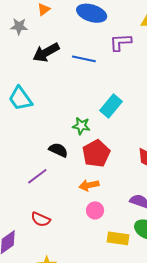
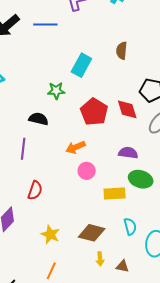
red pentagon: (96, 153) -> (94, 112), moved
purple line: (37, 176) -> (23, 149), turned -35
red semicircle: (41, 219) -> (35, 190), turned -84

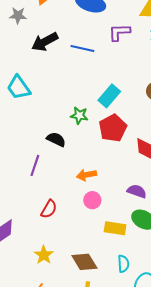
red pentagon: (94, 112) -> (113, 128), moved
red semicircle: (35, 190) -> (49, 209), moved
brown diamond: (92, 233) -> (84, 262), turned 32

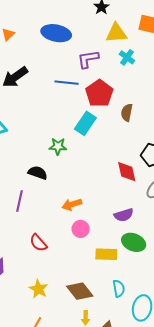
blue line: (82, 49) -> (67, 83), moved
red pentagon: (113, 128) -> (99, 93), moved
purple semicircle: (137, 191) -> (124, 215), turned 150
red semicircle: (49, 209) -> (38, 243), turned 114

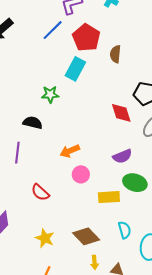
blue line: (67, 83) -> (53, 30), turned -45

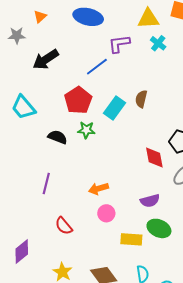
red pentagon: (86, 38) -> (78, 100), moved
brown semicircle: (115, 54) -> (141, 99), moved
black semicircle: (33, 123) -> (58, 137), moved

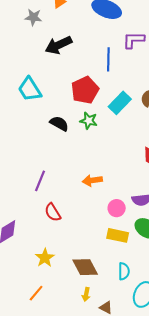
blue line: (97, 67) -> (108, 59), turned -60
purple line: (46, 184) -> (40, 181), moved
pink circle: (106, 213) -> (117, 208), moved

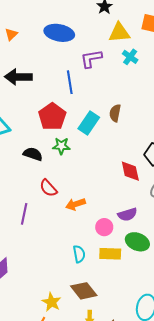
black arrow: (59, 45) -> (18, 77), turned 36
red semicircle: (53, 212) -> (48, 188), moved
yellow star: (45, 258) -> (51, 302), moved
cyan semicircle: (124, 271) -> (79, 254), moved

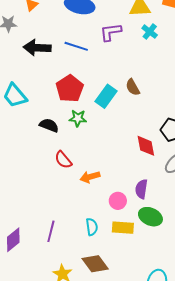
blue line: (70, 82) -> (76, 46), moved, turned -65
brown semicircle: (115, 113) -> (133, 87), turned -42
purple line: (24, 214) -> (51, 231), moved
purple semicircle: (127, 214) -> (141, 189), turned 114

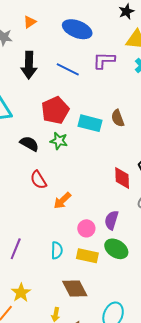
black arrow: (37, 48) -> (29, 65), turned -100
cyan rectangle: (106, 96) -> (90, 123), turned 60
orange arrow: (90, 177) -> (62, 201), turned -36
brown diamond: (95, 264) -> (75, 289), moved

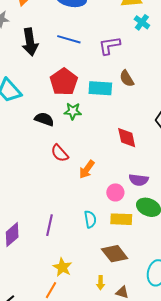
purple L-shape: (104, 60) -> (109, 46), moved
red diamond: (122, 178) -> (127, 138), moved
purple semicircle: (111, 220) -> (139, 180), turned -90

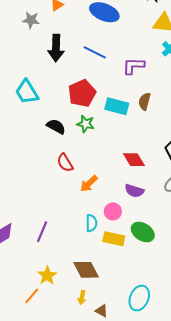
brown semicircle: (127, 78) -> (145, 101), turned 36
red diamond: (127, 138) -> (134, 160), turned -30
purple semicircle: (139, 180) -> (134, 191), moved
cyan semicircle: (90, 219) -> (91, 223), moved
brown diamond: (115, 254) -> (86, 270), moved

